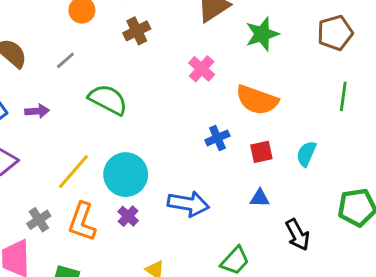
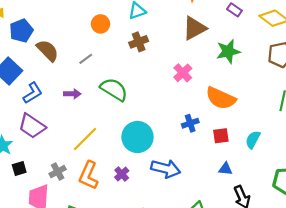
purple arrow: (37, 111) -> (72, 94), moved
cyan circle: (126, 175) -> (137, 137), moved
blue triangle: (260, 198) -> (225, 169), moved

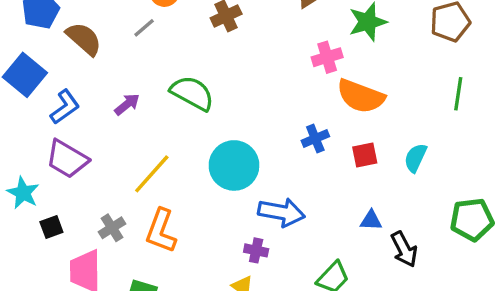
gray line: (86, 59) -> (144, 28), moved
pink cross: (183, 73) -> (327, 57), moved, turned 30
purple arrow: (72, 94) -> (127, 104), turned -35
blue triangle: (225, 169) -> (371, 220), moved
purple cross: (122, 174) -> (256, 250), moved, turned -32

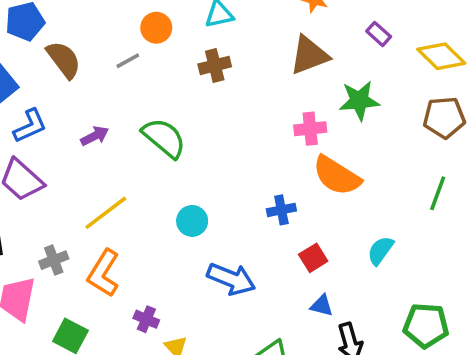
red square: (365, 155) -> (313, 258), moved, turned -32
cyan circle: (234, 165) -> (192, 221), size x0.6
purple cross: (256, 250) -> (146, 319), moved

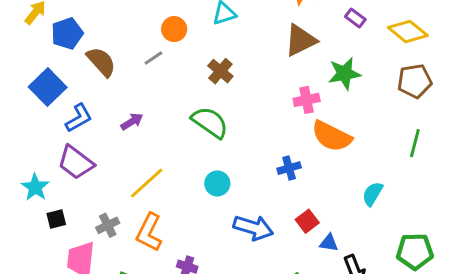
brown cross: (215, 65) -> (220, 71), moved, turned -30
green semicircle: (164, 138) -> (210, 122), moved
red square: (313, 258) -> (307, 221), moved

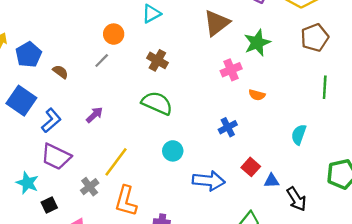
brown semicircle: (101, 62) -> (60, 72), size x0.6
orange semicircle: (332, 136) -> (257, 95), size x0.5
gray cross: (108, 225) -> (90, 187), moved

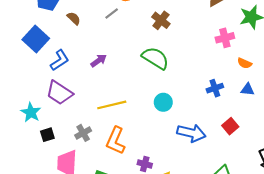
yellow line: (116, 162) -> (112, 105), turned 32
blue triangle: (272, 181) -> (247, 90), moved
gray cross: (90, 187) -> (83, 133), moved

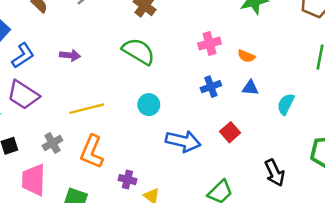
pink cross: (225, 38) -> (209, 43), moved
purple arrow: (99, 61) -> (70, 55), turned 42

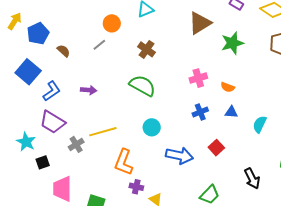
gray cross: (52, 143) -> (76, 144), moved
orange L-shape: (92, 152) -> (124, 162), moved

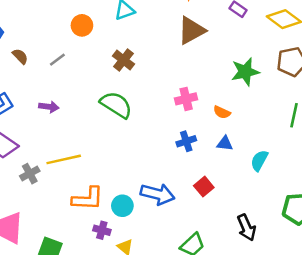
green star: (232, 43) -> (245, 72), moved
gray line: (99, 45) -> (57, 60), moved
cyan circle: (152, 127) -> (122, 206), moved
orange L-shape: (124, 162) -> (88, 199), turned -112

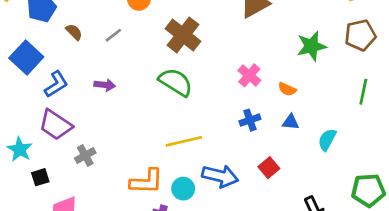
brown cross: (123, 60) -> (183, 35), size x1.5
pink cross: (186, 99) -> (249, 75), turned -35
yellow line: (64, 159) -> (184, 141), moved

